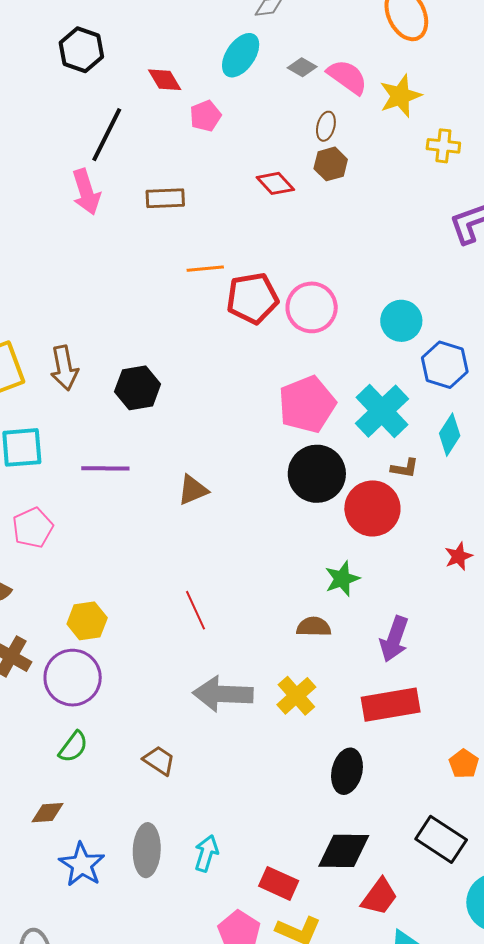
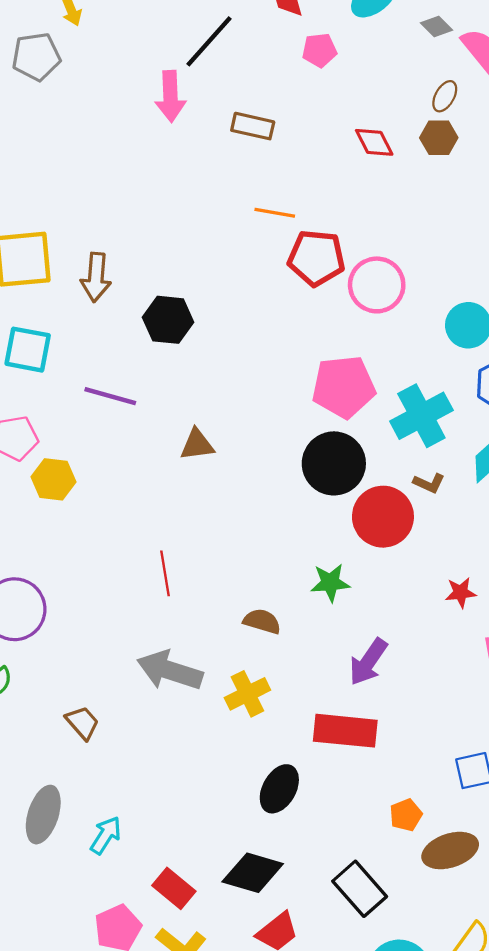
yellow hexagon: (87, 621) -> (54, 479), moved
brown semicircle: (314, 627) -> (262, 621), moved

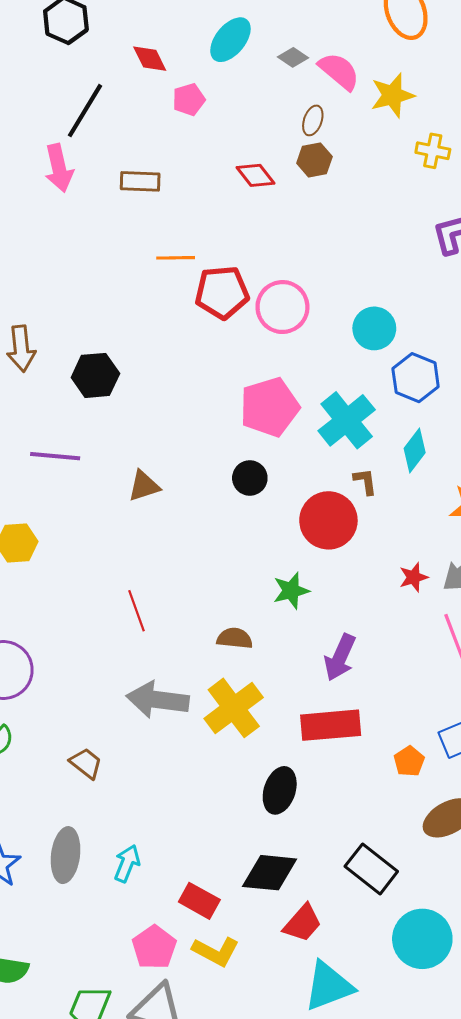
black circle: (334, 463) -> (250, 478), moved, size x0.6
brown L-shape: (429, 483) -> (365, 481), turned -112
yellow cross: (247, 694) -> (234, 708), size x1.4
orange pentagon: (406, 815) -> (409, 761), moved

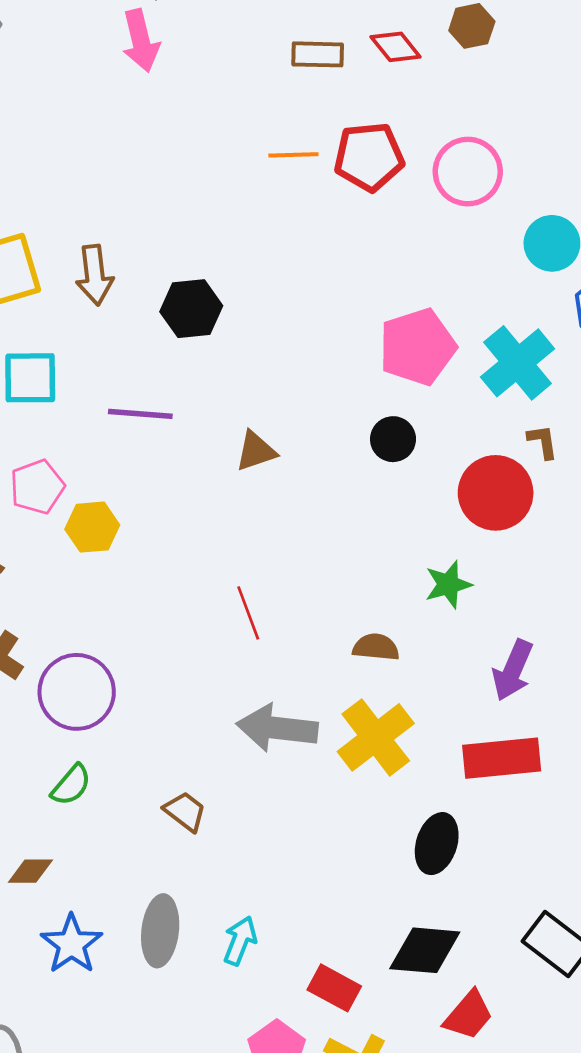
brown rectangle: (140, 181) -> (318, 54), moved
red pentagon: (222, 292) -> (369, 157), moved
pink circle: (282, 307) -> (468, 172), moved

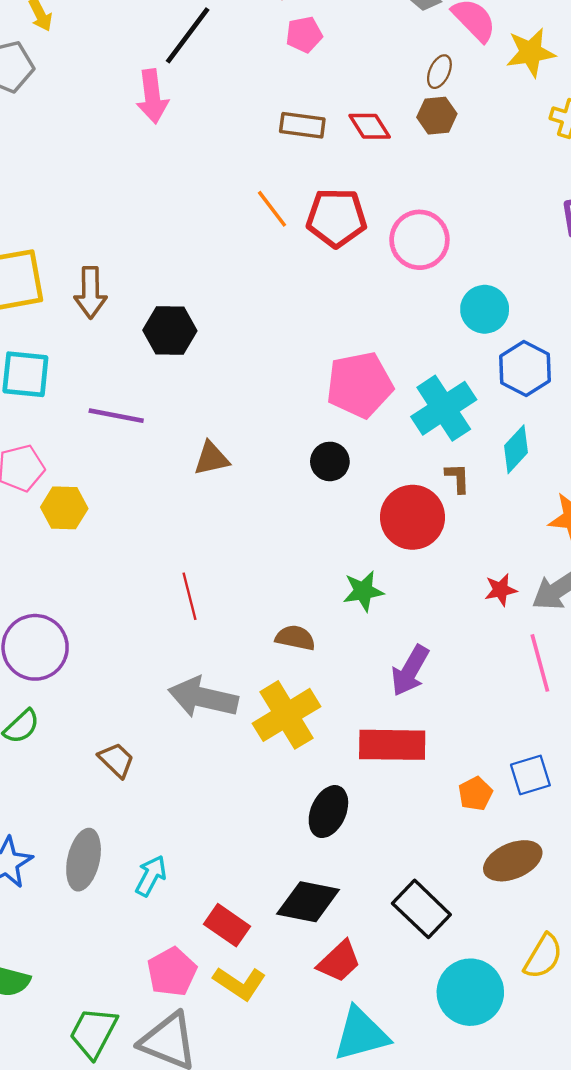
orange line: (293, 155) -> (272, 209), turned 48

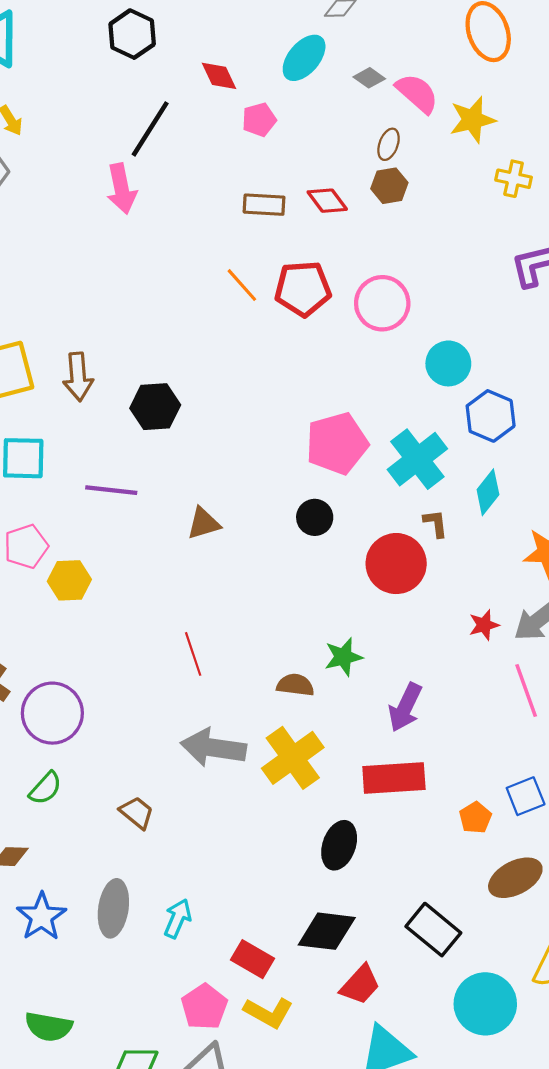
green star: (363, 591) -> (343, 657), moved

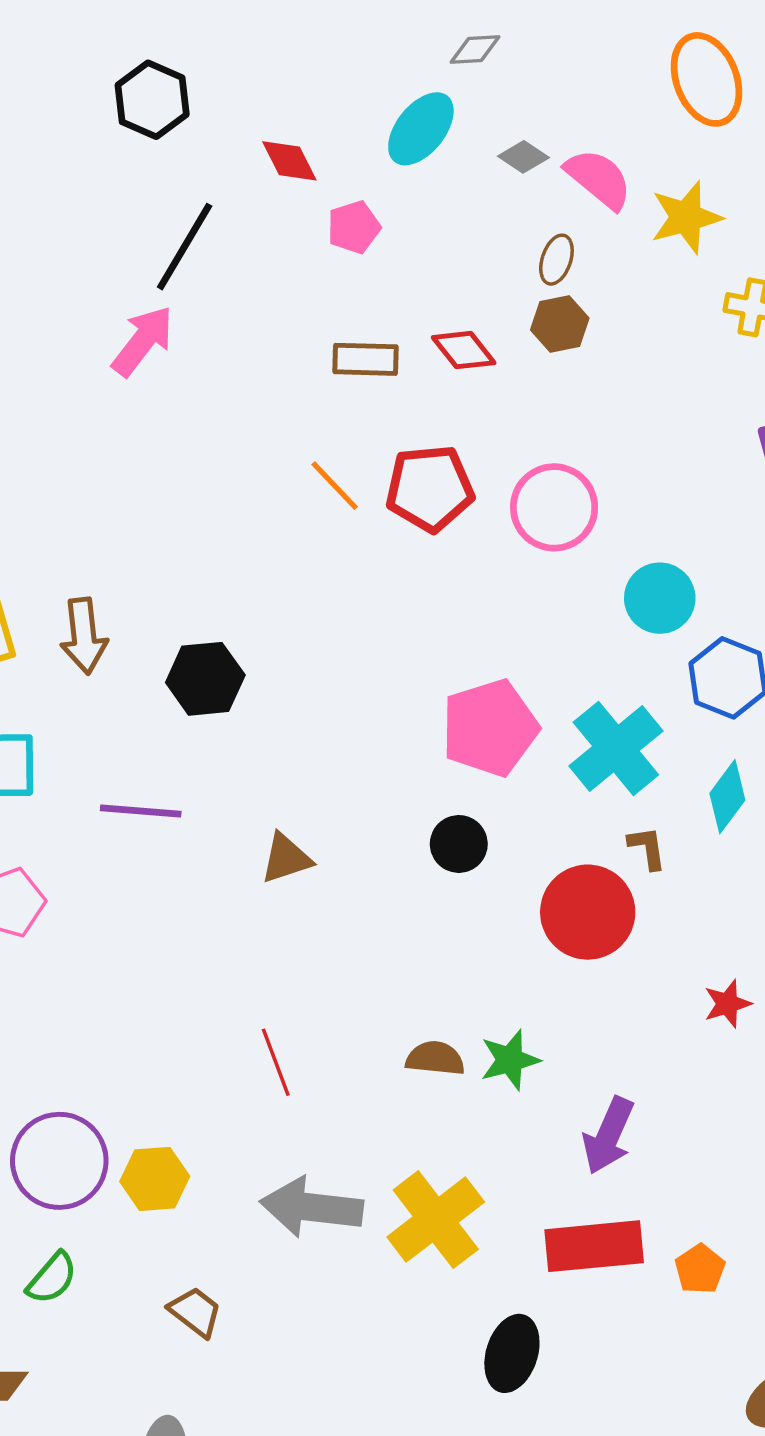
pink arrow: (122, 189) -> (143, 341), turned -129
yellow hexagon: (69, 580) -> (155, 1179), moved
brown semicircle: (295, 685) -> (435, 1058), moved
orange pentagon: (475, 818) -> (700, 1269), moved

